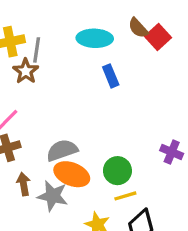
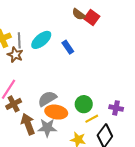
cyan ellipse: (95, 38) -> (41, 40), moved, turned -30
purple cross: (172, 152) -> (116, 108), moved
brown arrow: (24, 184) -> (28, 124), size x1.5

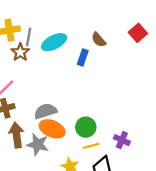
brown semicircle: (79, 14) -> (99, 40), moved
red square: (92, 17) -> (138, 33), moved
blue rectangle: (68, 47) -> (83, 57), turned 40

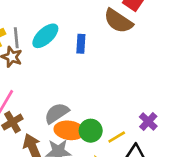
brown semicircle: (99, 40) -> (118, 21), moved, size x1.6
green circle: (86, 127) -> (91, 131), moved
purple cross: (122, 140) -> (148, 122), turned 35

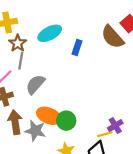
gray line: (16, 38) -> (21, 61), moved
gray semicircle: (57, 113) -> (35, 84), moved, turned -30
yellow line: (117, 137) -> (105, 134), moved

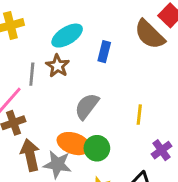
brown star: (18, 43) -> (57, 66), moved
gray semicircle: (35, 84) -> (87, 106), moved
yellow line: (105, 134) -> (139, 115), moved, turned -64

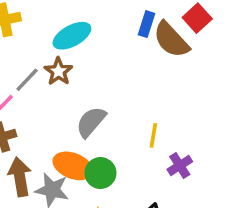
blue rectangle: (104, 52) -> (147, 24), moved
gray line: (32, 74) -> (27, 80), turned 35
purple cross: (162, 150) -> (180, 166), moved

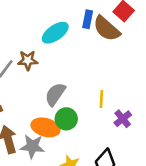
cyan ellipse: (72, 36) -> (55, 33), moved
brown star: (58, 71) -> (28, 60), turned -30
green circle: (100, 173) -> (66, 119), moved

